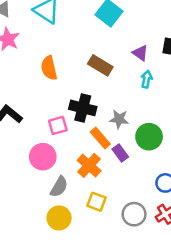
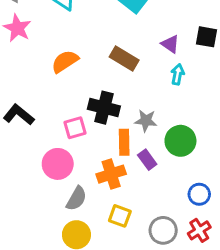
orange semicircle: (49, 68) -> (65, 61), turned 70
orange rectangle: (100, 138) -> (124, 142), turned 40
orange cross: (89, 165) -> (111, 174), turned 30

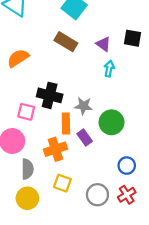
brown rectangle: (124, 58) -> (66, 42), moved
pink square: (75, 128) -> (26, 112), turned 30
gray semicircle: (76, 199) -> (27, 169), turned -30

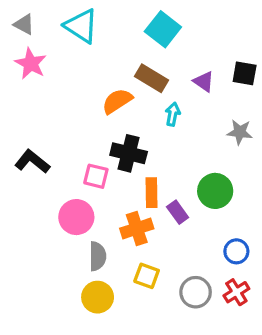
orange semicircle: (18, 58) -> (117, 101), moved
cyan arrow: (109, 69) -> (173, 114), moved
gray star: (83, 106) -> (240, 132), moved

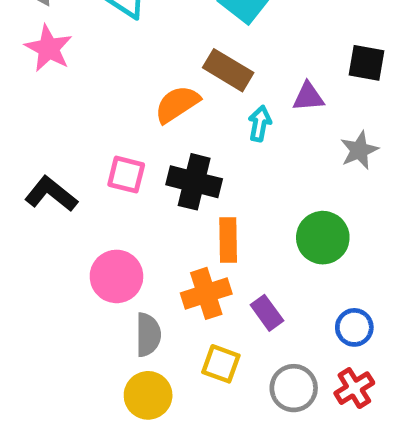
purple triangle: (204, 81) -> (308, 97), moved, turned -40
gray star: (240, 132) -> (359, 150), turned -30
pink square: (96, 176) -> (126, 175), moved
purple rectangle: (178, 212) -> (267, 313), moved

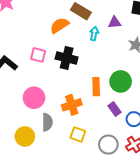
orange rectangle: (228, 240) -> (96, 87), moved
purple rectangle: (267, 313) -> (114, 109), moved
yellow circle: (148, 395) -> (25, 136), moved

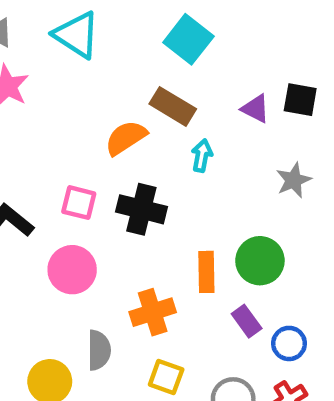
purple triangle: (114, 22) -> (255, 109), moved, turned 32
pink circle: (34, 98) -> (72, 270), moved

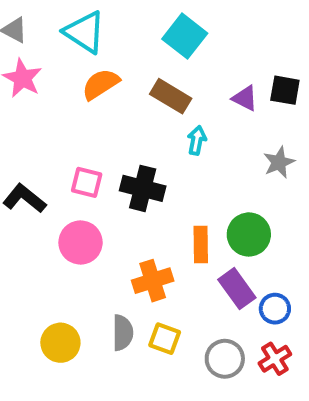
orange semicircle: (126, 138) -> (101, 84), moved
purple rectangle: (247, 321) -> (237, 289), size x1.4
gray semicircle: (99, 350) -> (123, 333), moved

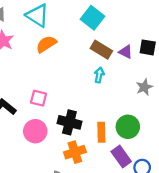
brown rectangle: (171, 96) -> (101, 50), moved
black cross: (143, 188) -> (69, 122), moved

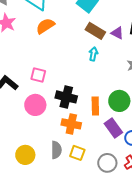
orange cross: (75, 152) -> (71, 124), turned 30

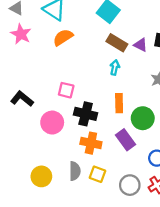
pink square: (38, 75) -> (66, 90), moved
orange rectangle: (95, 106) -> (119, 103), moved
purple rectangle: (113, 128) -> (125, 140), moved

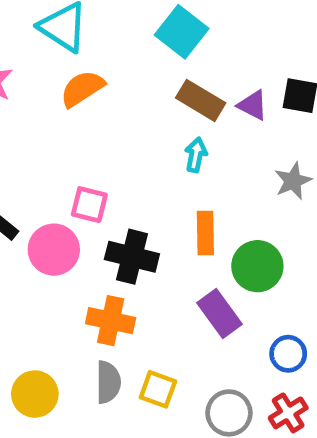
pink circle: (52, 123) -> (54, 250), moved
orange cross: (91, 143) -> (111, 321), moved

